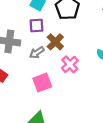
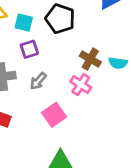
brown cross: (55, 42) -> (90, 59), moved

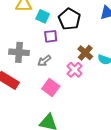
purple square: (29, 49) -> (51, 36), moved
pink square: (54, 115) -> (51, 88), turned -30

